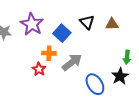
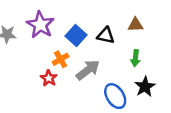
black triangle: (87, 22) -> (106, 35), moved, turned -35
orange cross: (49, 53) -> (61, 59), turned -32
green arrow: (127, 57) -> (135, 58), moved

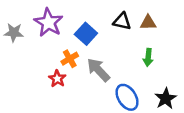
black triangle: (106, 35) -> (122, 21), moved
gray arrow: (88, 70) -> (98, 70), turned -95
black star: (145, 87) -> (166, 99), moved

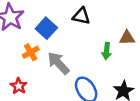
brown triangle: (148, 23) -> (127, 38), moved
red star: (57, 79) -> (19, 86), moved

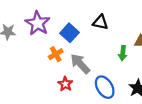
red star: (19, 86) -> (65, 84), moved

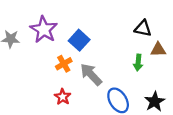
black triangle: (100, 22) -> (143, 28), moved
red star: (65, 84) -> (63, 97), moved

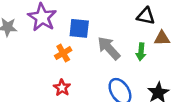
blue square: (79, 40) -> (79, 28), turned -36
gray arrow: (91, 74) -> (109, 48), moved

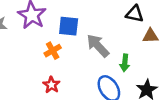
green arrow: (141, 52) -> (125, 63), moved

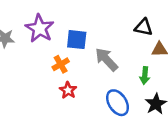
green arrow: (125, 63) -> (145, 75), moved
red star: (51, 85) -> (68, 90), moved

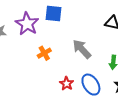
blue square: (77, 40) -> (53, 14), moved
red star: (68, 90) -> (67, 84), moved

